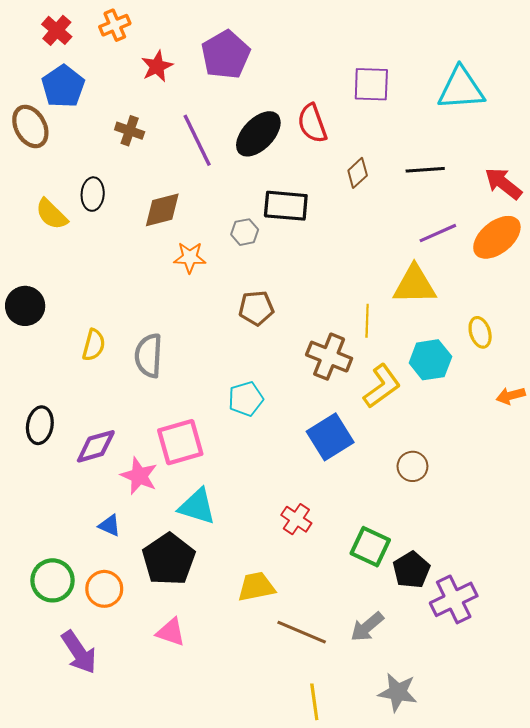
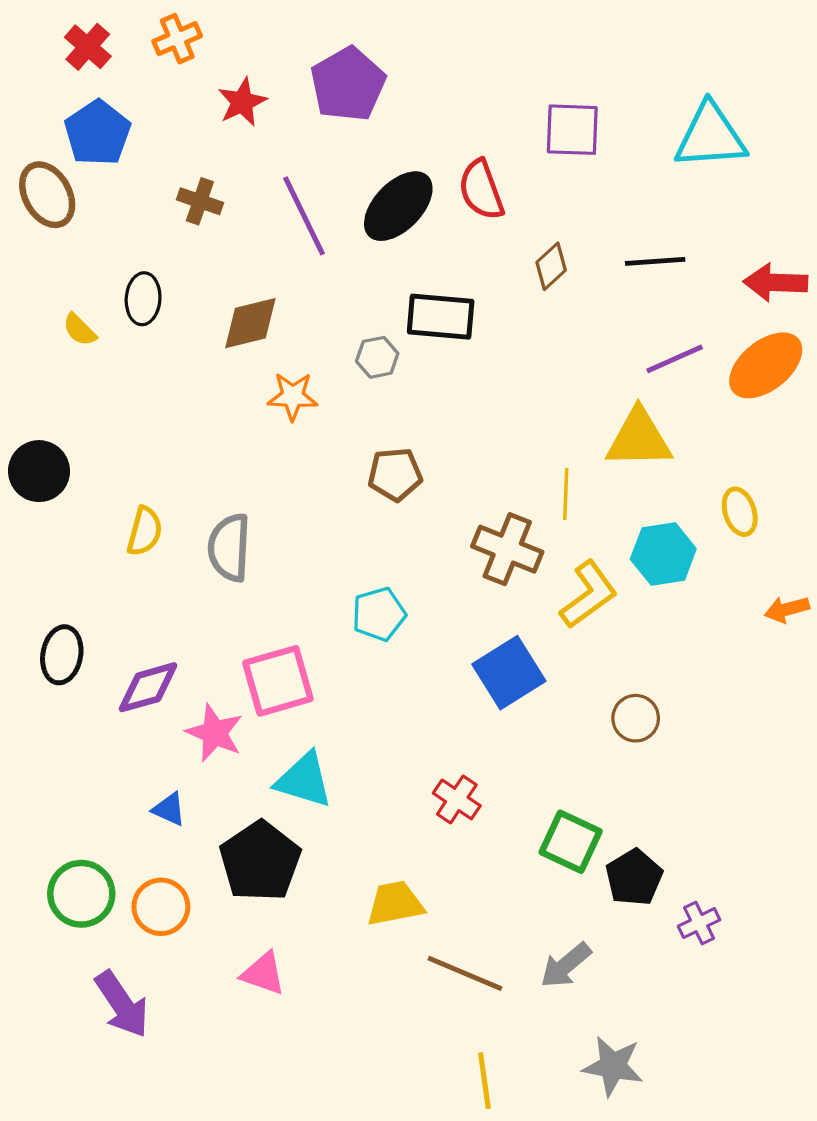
red arrow: (503, 183) -> (775, 283), turned -36
yellow semicircle: (51, 214) -> (80, 330), size x0.7
purple cross: (454, 599) -> (699, 923), size x0.6

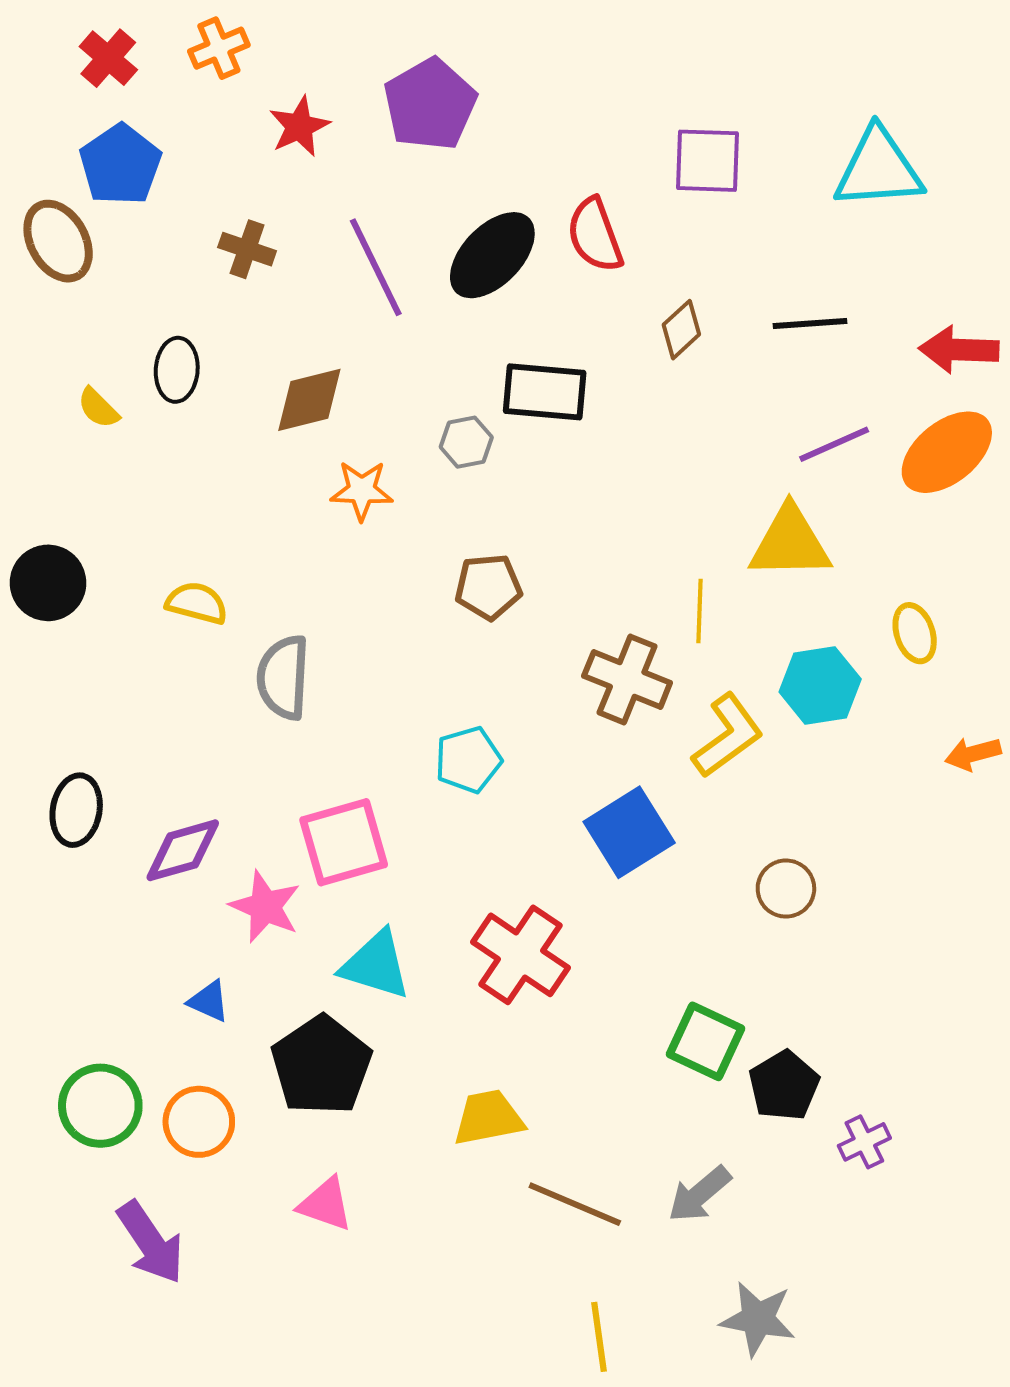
yellow semicircle: (145, 531) -> (197, 603), moved, turned -90
red cross: (457, 799) -> (521, 955), moved, size x1.6

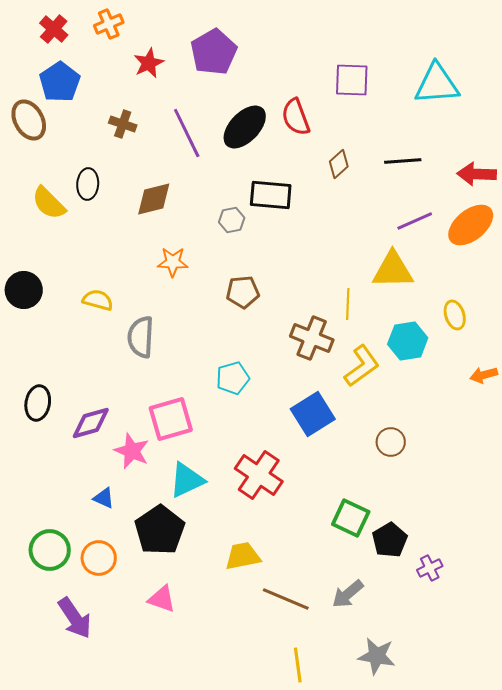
yellow semicircle: (98, 408) -> (49, 203), size x1.6
orange star: (362, 490) -> (173, 262), moved
cyan triangle: (376, 965) -> (187, 480), turned -42

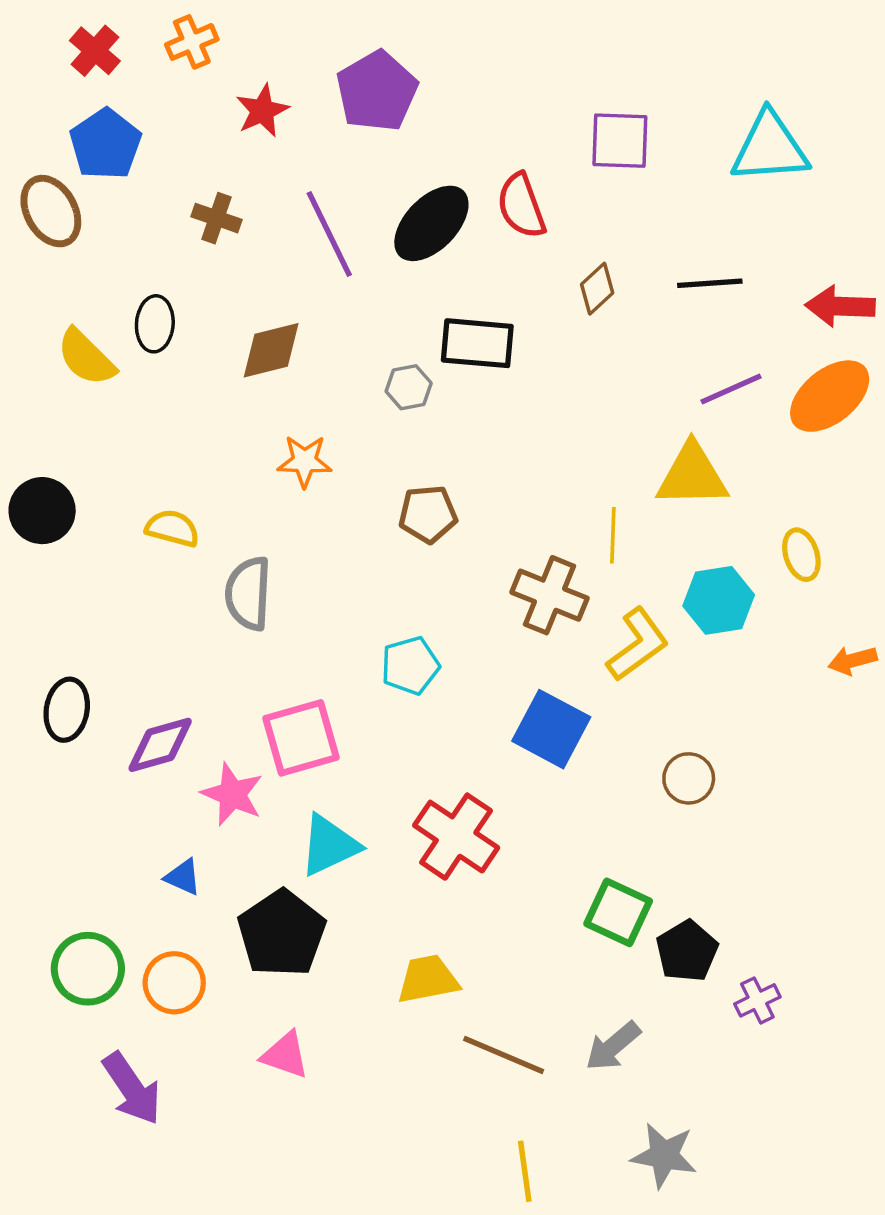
blue square: (313, 414) -> (551, 729), turned -30

